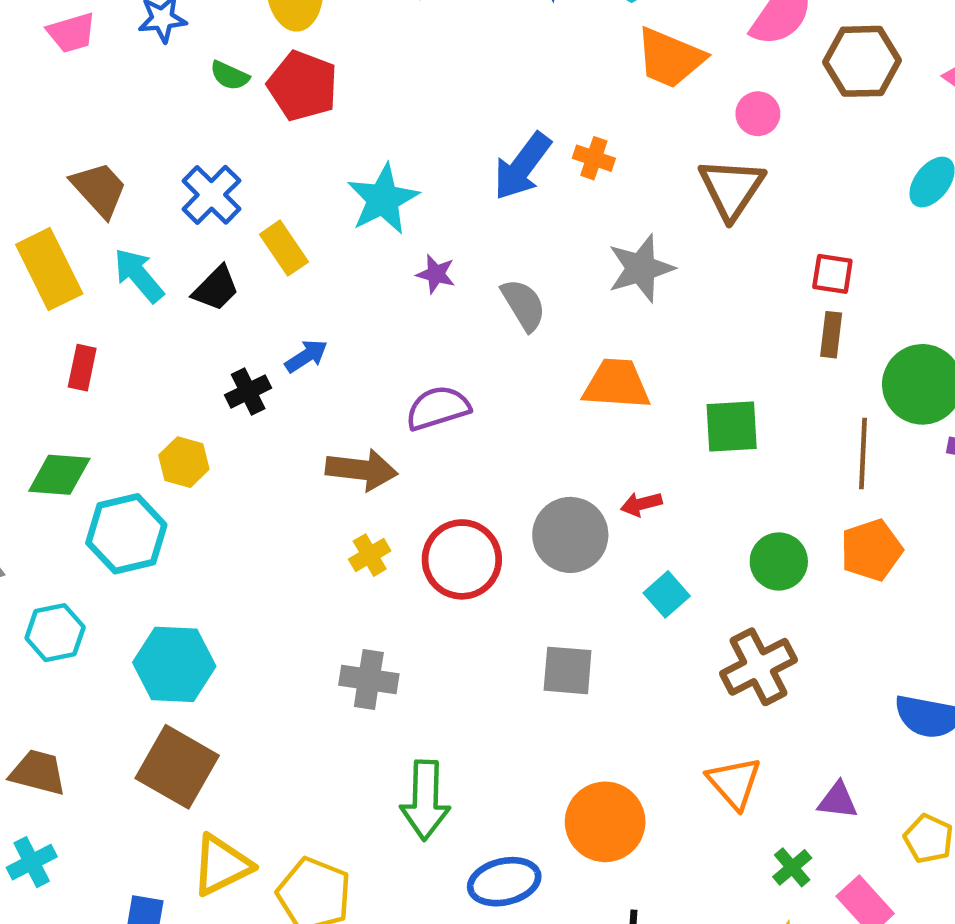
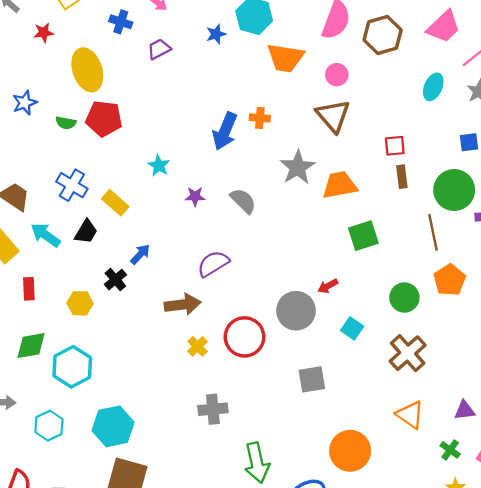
cyan star: (383, 199) -> (159, 166), size x0.6
orange trapezoid: (616, 384) -> (340, 185), moved
yellow hexagon: (184, 462) -> (80, 303), moved

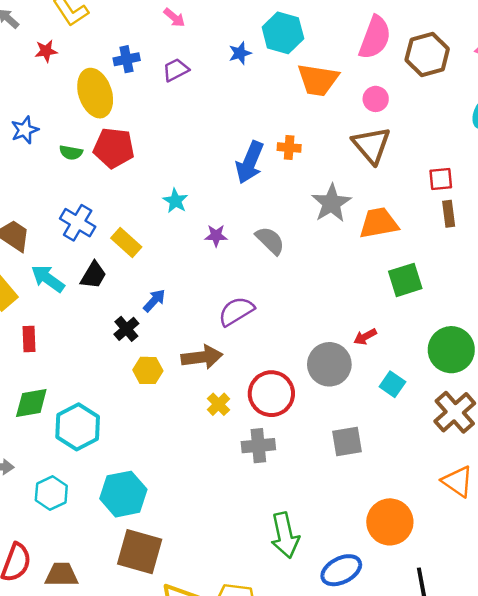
blue cross: (121, 22) -> (127, 59), moved, turned -30
green circle: (404, 298) -> (451, 350), size x1.4
yellow hexagon: (80, 303) -> (148, 370), moved
gray cross: (213, 409) -> (258, 446), moved

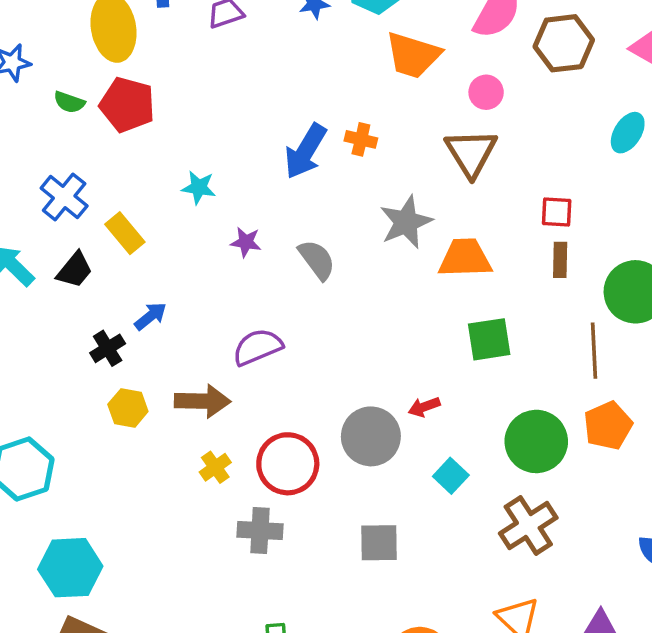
cyan star: (175, 201) -> (199, 187), turned -30

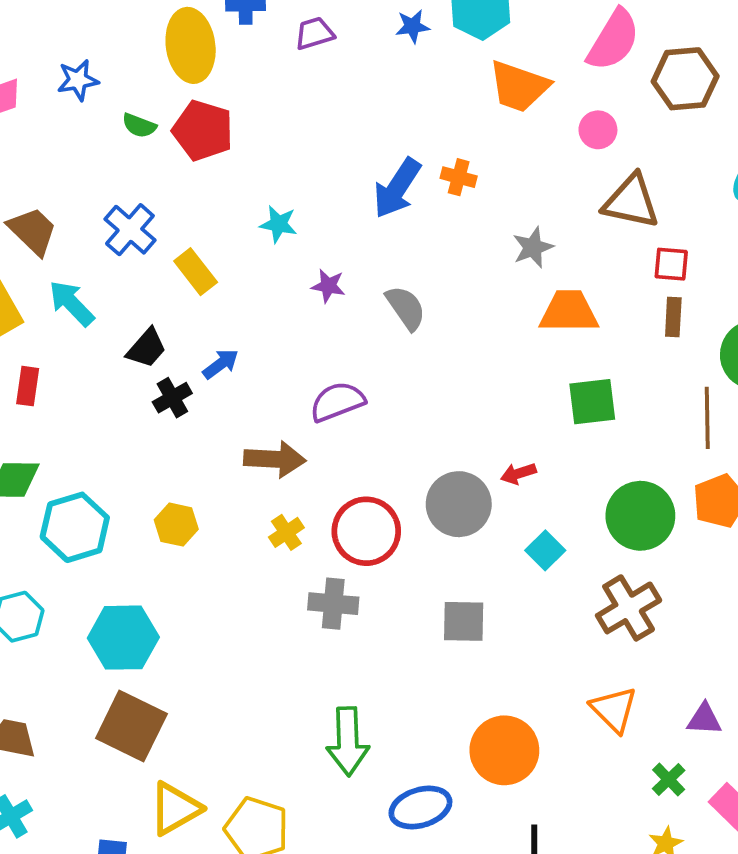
brown triangle: (471, 153) -> (631, 201), moved, turned -48
gray star: (406, 222) -> (533, 247), moved, size x0.7
black trapezoid: (75, 270) -> (146, 348), moved
yellow hexagon: (128, 408) -> (176, 525), moved

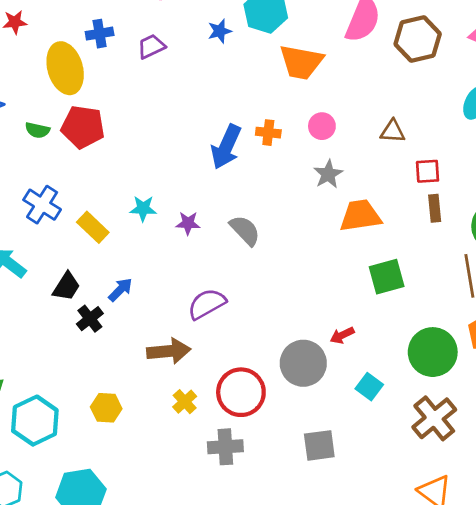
pink circle: (598, 130) -> (322, 126), moved
brown triangle: (631, 201) -> (393, 131), size x0.6
cyan star: (278, 224) -> (143, 209), moved

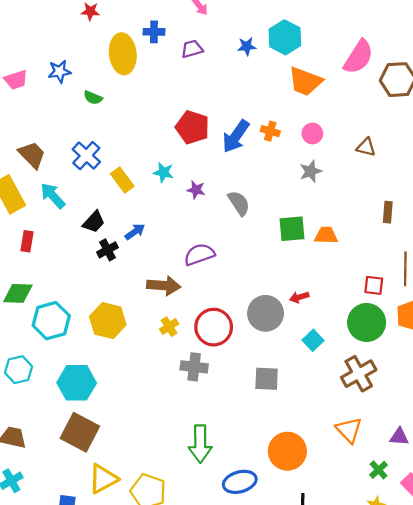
red pentagon: (83, 127) -> (192, 127), moved
red square: (428, 171) -> (374, 285), moved
orange trapezoid: (360, 216) -> (326, 235), moved, size x0.7
green square: (387, 277) -> (292, 229), moved
yellow hexagon: (106, 408) -> (108, 321), size x1.5

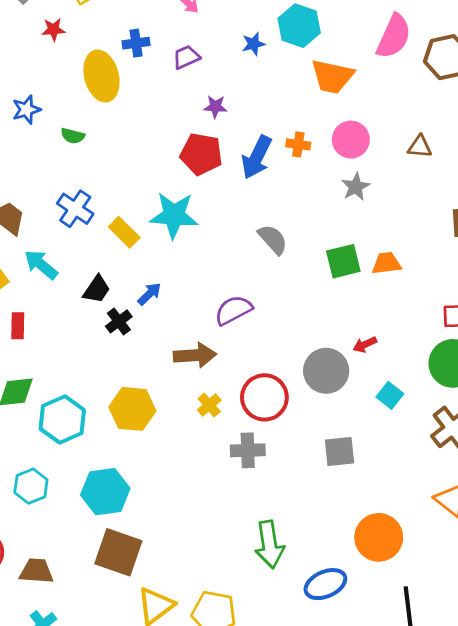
pink circle: (312, 133) -> (351, 140), size x1.4
cyan star: (164, 172) -> (174, 215), size x1.8
purple star: (196, 190) -> (215, 107), moved

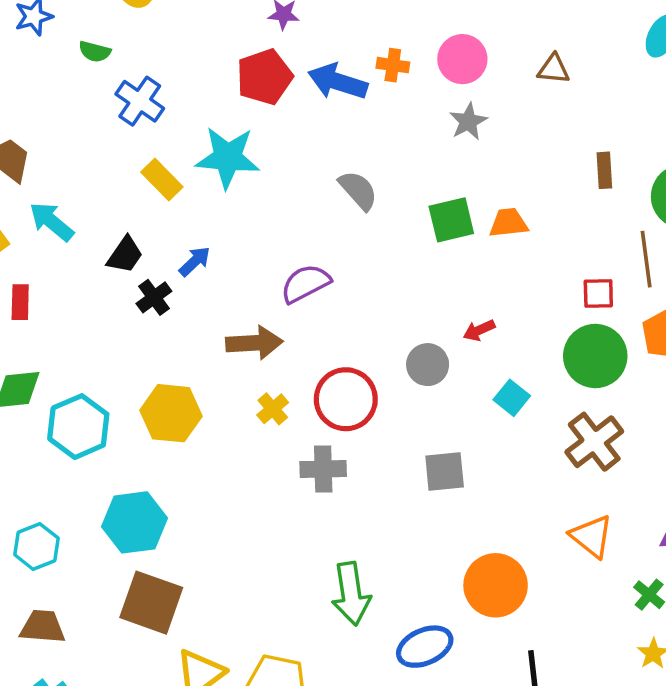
red pentagon: (201, 154) -> (264, 77), turned -30
blue arrow: (257, 157) -> (338, 82), turned 81
blue cross: (75, 209) -> (140, 101), moved
gray circle: (326, 371) -> (428, 365), size x0.7
cyan hexagon: (31, 486) -> (37, 546), moved

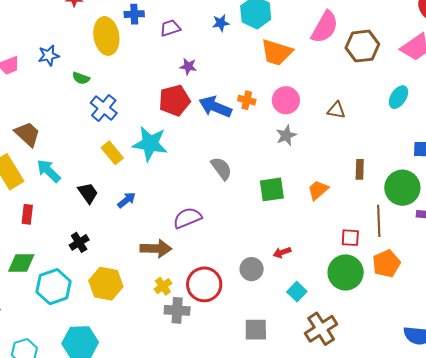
orange trapezoid: (508, 223) -> (318, 190), moved, turned -40
black trapezoid: (125, 255) -> (88, 193), turned -75
black cross: (154, 297) -> (79, 242), moved
brown cross: (594, 442) -> (321, 329), moved
gray cross: (323, 469) -> (177, 310), moved

